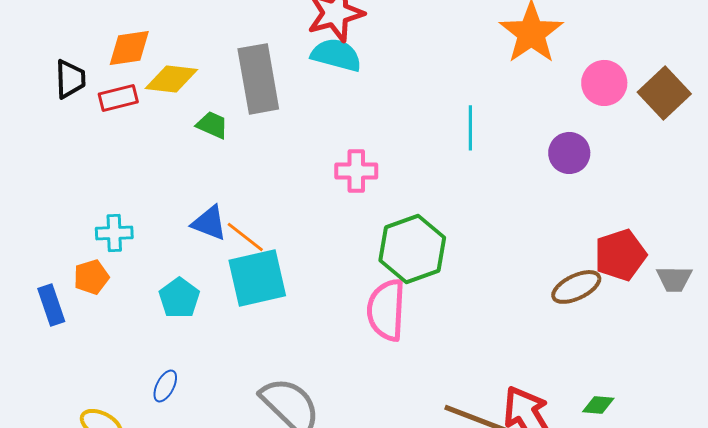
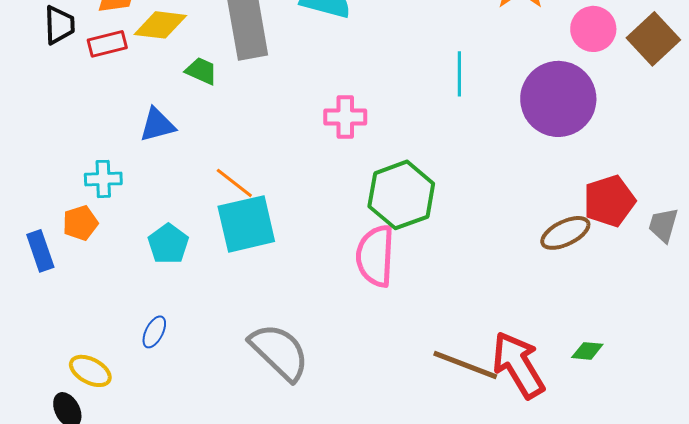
purple circle: (569, 153) -> (558, 99), size x1.8
blue triangle: (209, 223) -> (157, 125), moved, turned -36
gray trapezoid: (674, 279) -> (663, 225), turned 105

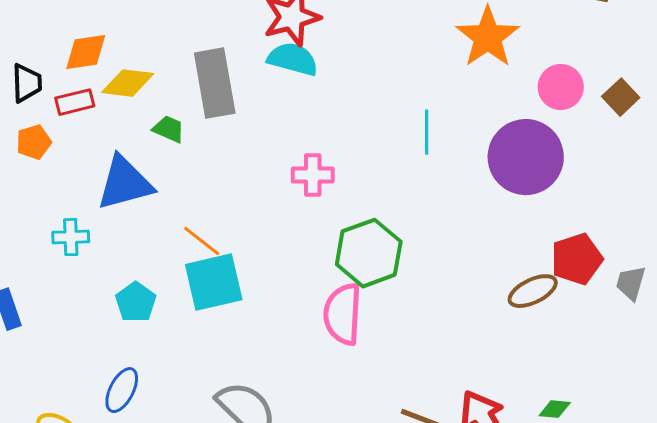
brown square: (653, 39) -> (621, 97), size x0.7
blue triangle: (157, 125) -> (125, 183), size x1.6
orange pentagon: (80, 223) -> (34, 142), moved
blue ellipse: (154, 332) -> (122, 390), size x1.4

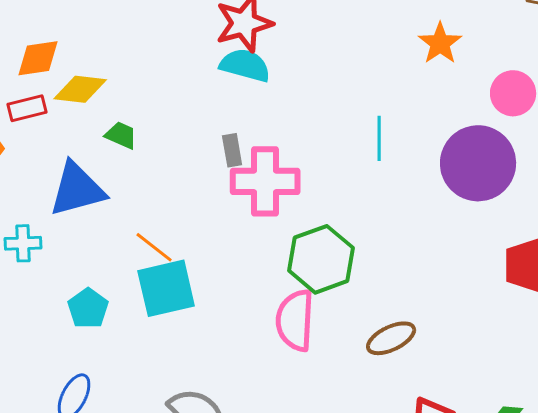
orange star: (488, 37) -> (440, 43), size x0.7
gray rectangle: (215, 83) -> (232, 150), moved, size x0.5
pink cross: (313, 175) -> (265, 181), size x1.6
brown ellipse: (533, 291) -> (391, 338), moved

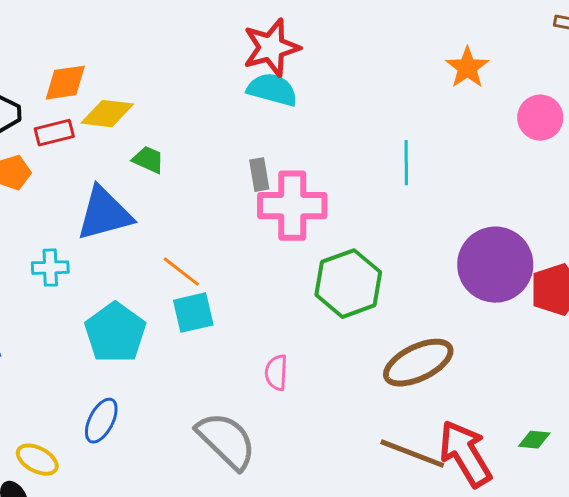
purple circle: (478, 163) -> (495, 265), moved
cyan square: (166, 288) -> (193, 313), size x0.7
cyan pentagon: (88, 308) -> (115, 333), size x1.5
pink semicircle: (295, 320) -> (276, 373), moved, size x0.6
brown ellipse: (391, 338) -> (418, 363), size x1.4

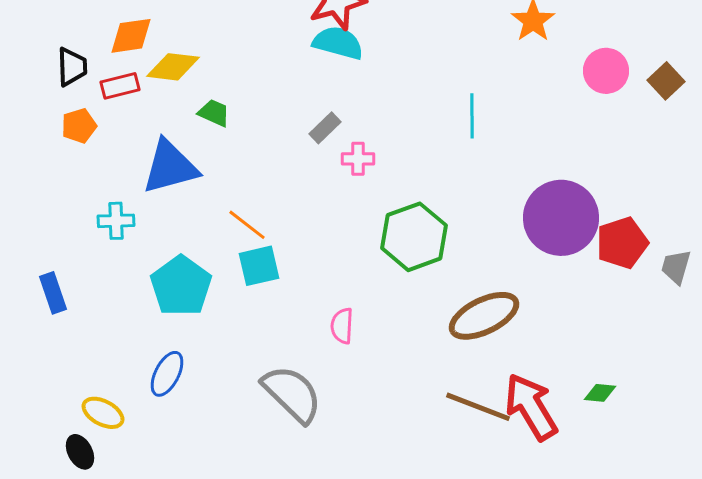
gray rectangle: (259, 175) -> (325, 128), turned 56
pink cross: (292, 206) -> (358, 159), size x0.5

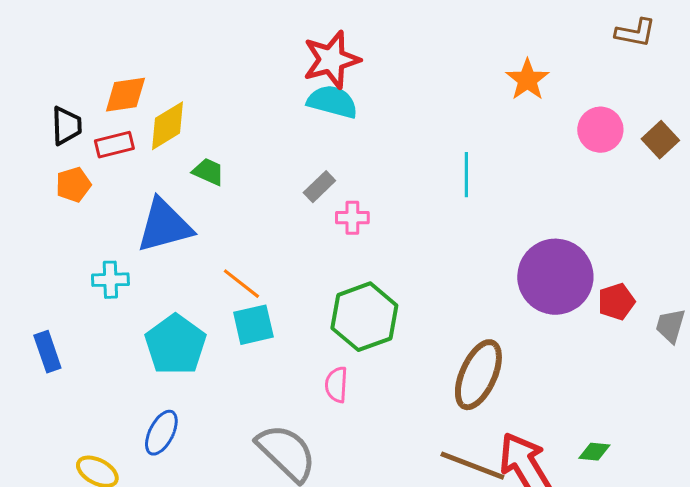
yellow diamond: (173, 67) -> (167, 126), turned -38
green hexagon: (414, 237) -> (364, 317), moved
red pentagon: (622, 243) -> (616, 302), size x0.7
brown ellipse: (484, 316) -> (478, 375), turned -40

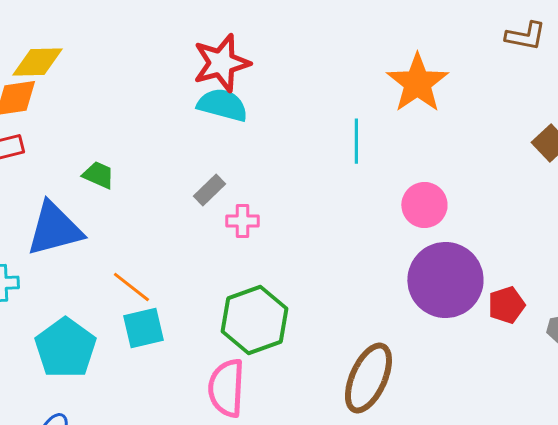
orange star: (527, 80) -> (417, 83), size x1.4
yellow diamond: (167, 126) -> (37, 62), moved, turned 30
pink circle: (600, 130) -> (424, 205), moved
cyan line: (466, 175) -> (356, 141), moved
pink semicircle: (336, 385) -> (226, 388), size x1.6

